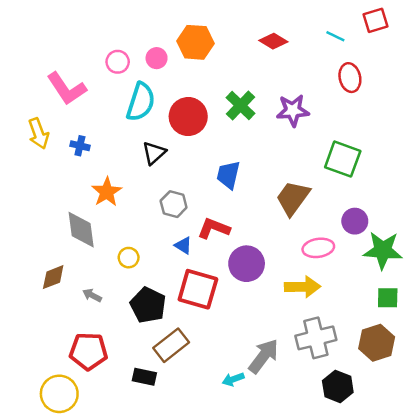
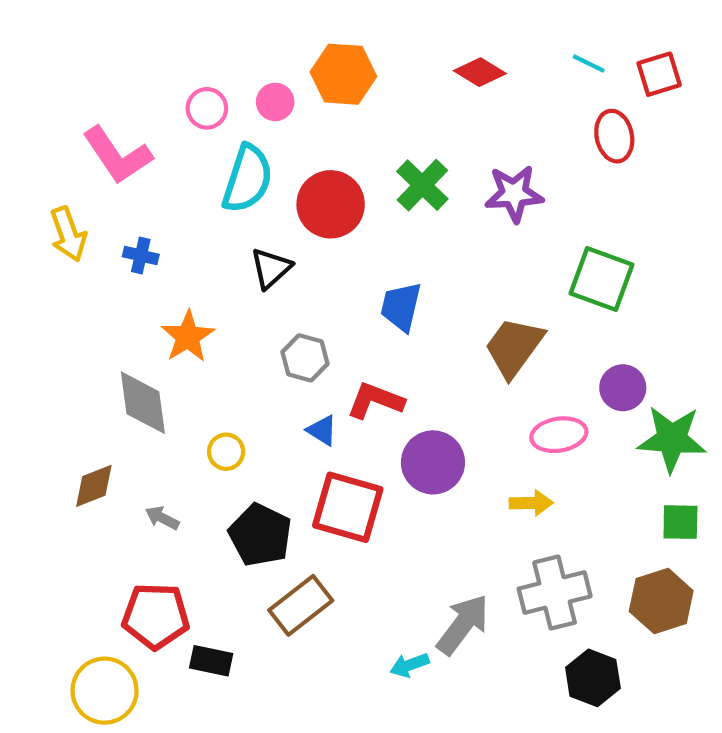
red square: (375, 20) -> (659, 74), moved
yellow arrow: (302, 287) -> (531, 503), size x0.7
black rectangle: (144, 377) -> (211, 661), moved

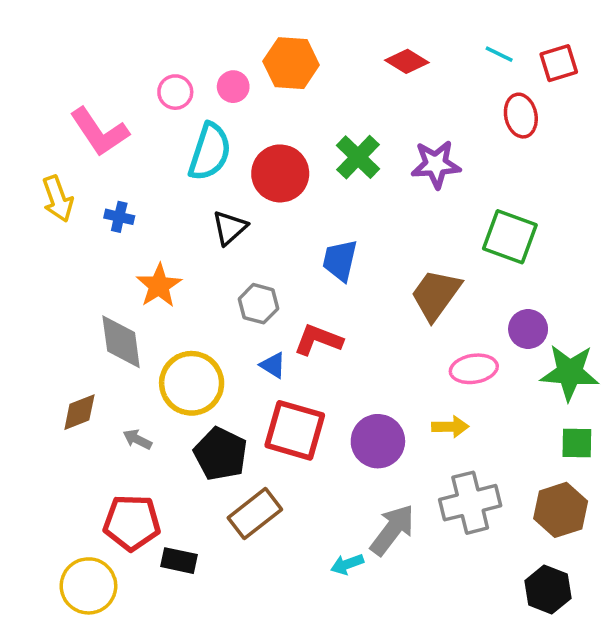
yellow circle: (226, 452) -> (192, 383), size x2.0
purple circle: (433, 462) -> (378, 441), moved
black hexagon: (593, 678) -> (548, 590), moved

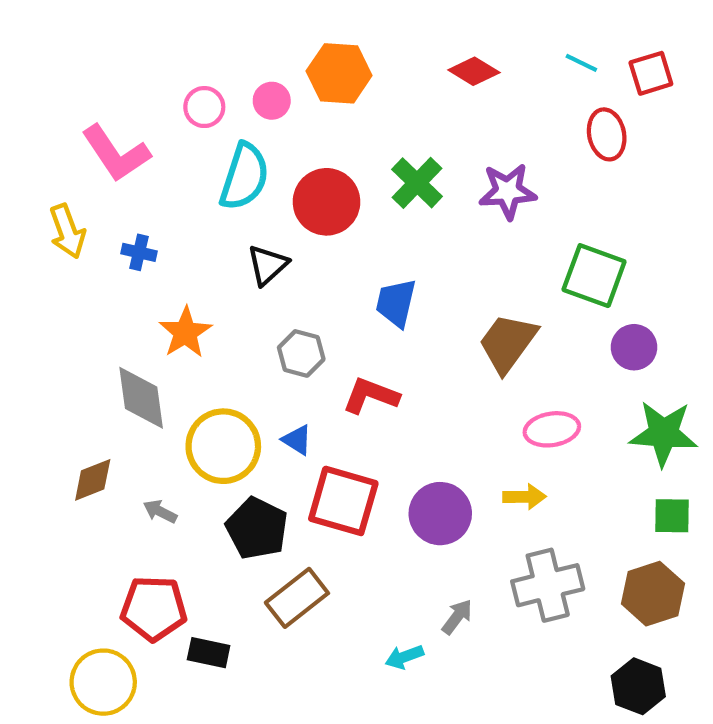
purple circle: (528, 329) -> (634, 347), moved
blue triangle: (273, 365) -> (297, 440), moved
gray arrow: (392, 530) -> (457, 617), size x0.6

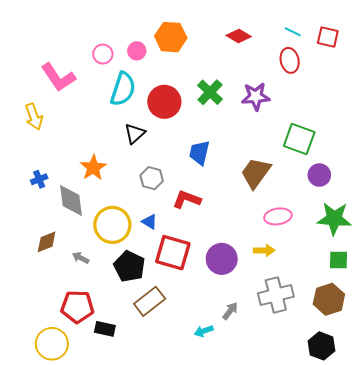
red square: (651, 73) -> (328, 37), turned 30
red ellipse: (607, 134) -> (290, 60), moved
blue cross: (139, 252) -> (39, 179), moved, turned -35

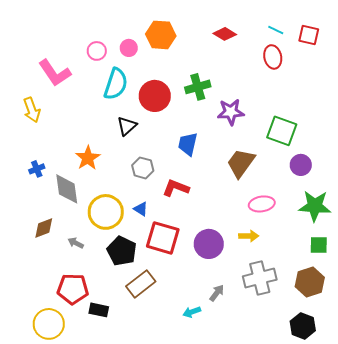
green cross: (210, 92) -> (198, 87), turned 30
purple star: (256, 96) -> (231, 112), moved

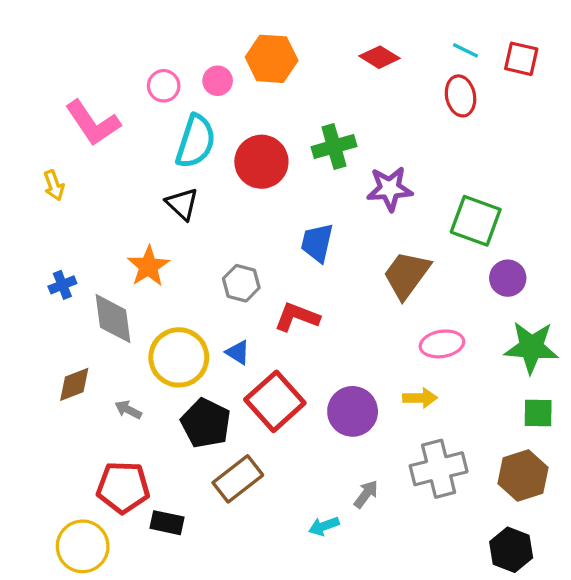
yellow arrow: (32, 110) -> (54, 185), size x0.7
black triangle: (127, 126) -> (182, 204), moved, turned -35
red square: (163, 238) -> (275, 401), turned 32

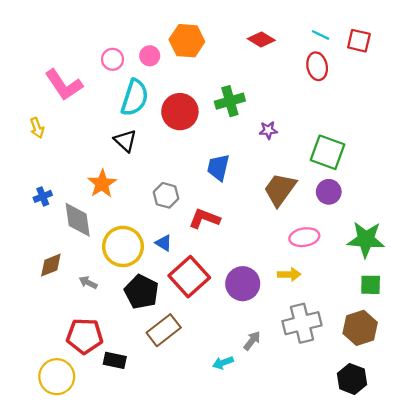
purple star: (390, 189) -> (268, 130), size x0.6
purple circle: (508, 278) -> (329, 192), moved

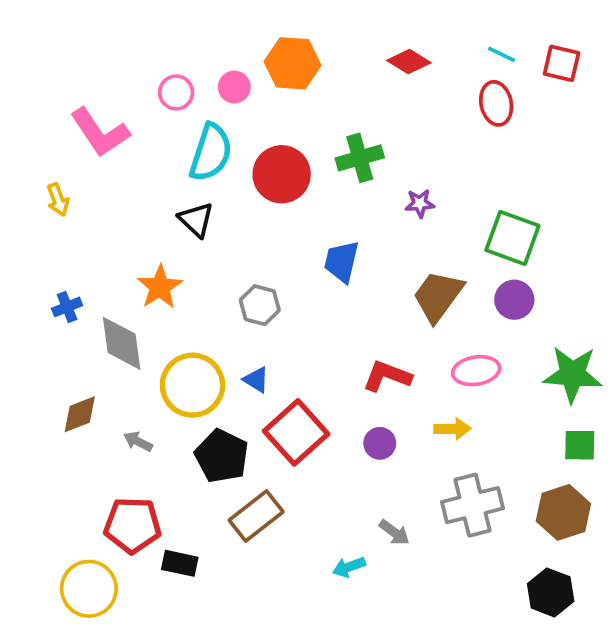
red L-shape: (204, 219) -> (387, 376), moved
purple circle: (243, 284) -> (380, 443), size x0.6
gray arrow: (252, 341) -> (394, 532), turned 90

